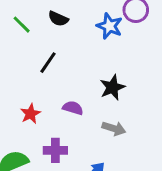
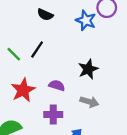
green line: (22, 25) -> (14, 54), moved
red star: (30, 114) -> (23, 90), size x1.5
purple cross: (55, 150) -> (53, 114), moved

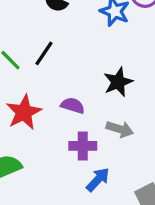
purple cross: (53, 114) -> (83, 146), moved

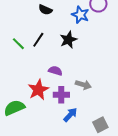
black star: (118, 82) -> (68, 40), moved
red star: (24, 112) -> (38, 90), moved

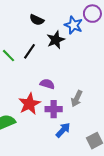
black star: (68, 40) -> (56, 40), moved
gray arrow: (83, 85) -> (77, 99), turned 98

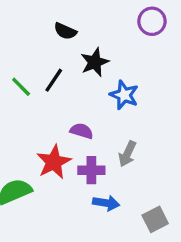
blue star: (74, 25) -> (124, 95), moved
blue arrow: (63, 130) -> (106, 203), turned 56

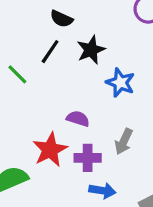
black line: (54, 80) -> (50, 52), moved

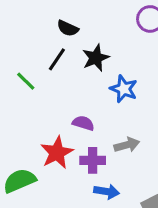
gray arrow: (124, 142) -> (127, 145), turned -130

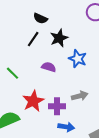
green line: (26, 81) -> (13, 73), moved
purple semicircle: (83, 123) -> (49, 67), moved

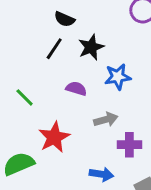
blue star: (78, 59) -> (118, 77), turned -30
gray arrow: (80, 96) -> (106, 120), moved
purple cross: (57, 106) -> (129, 145), moved

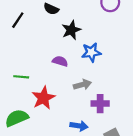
black line: (54, 49) -> (18, 20), moved
green line: (25, 97) -> (21, 77), moved, turned -40

